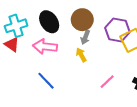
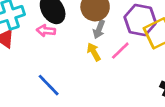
pink arrow: (45, 47) -> (46, 31), moved, size x0.6
pink line: (107, 82) -> (120, 51), moved

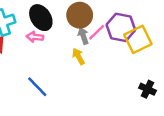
gray arrow: (99, 29) -> (83, 36), turned 140
pink line: (120, 51) -> (97, 32), moved

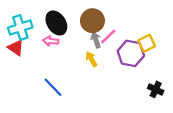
purple hexagon: (121, 27) -> (131, 53), moved
yellow square: (138, 39) -> (147, 43), size x0.7

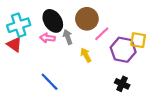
gray arrow: (96, 40) -> (68, 37), moved
yellow square: (147, 43) -> (138, 40), turned 35
black cross: (156, 89) -> (122, 84), moved

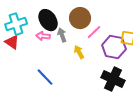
black cross: (122, 84) -> (113, 79), size x1.6

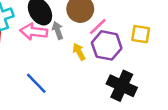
pink arrow: (43, 36) -> (34, 32), size x1.5
purple hexagon: (114, 47) -> (107, 45), moved

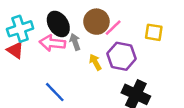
pink line: (98, 27) -> (113, 28), moved
yellow square: (141, 34) -> (154, 32), moved

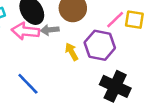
pink line: (113, 28) -> (115, 20), moved
gray arrow: (75, 42) -> (50, 30), turned -77

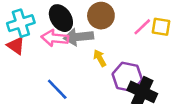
gray arrow: (50, 30) -> (78, 37), size x1.6
purple hexagon: (100, 45) -> (127, 77), moved

